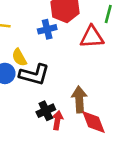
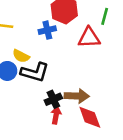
yellow semicircle: (19, 57) -> (21, 56), turned -35
brown arrow: (79, 99) -> (77, 96), turned 95
black cross: (46, 111) -> (53, 99), moved

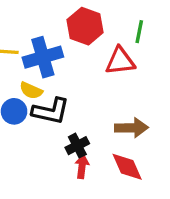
blue cross: (47, 30) -> (43, 57), moved, size x1.6
brown arrow: (77, 96) -> (131, 128), moved

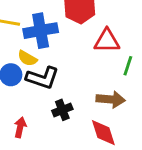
green line: (139, 32) -> (128, 66), moved
red arrow: (82, 167) -> (20, 127), moved

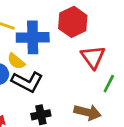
red triangle: (107, 41) -> (93, 57), turned 45

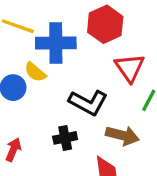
black L-shape: (27, 82) -> (88, 102), moved

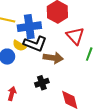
black L-shape: (88, 102) -> (35, 44), moved
brown arrow: (122, 135) -> (53, 58), moved

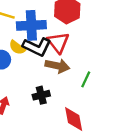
red triangle: (75, 36) -> (58, 42), moved
green line: (89, 54) -> (86, 79), moved

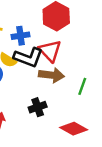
blue cross: (31, 25) -> (20, 36), size x0.6
red diamond: (74, 119) -> (74, 129), turned -45

